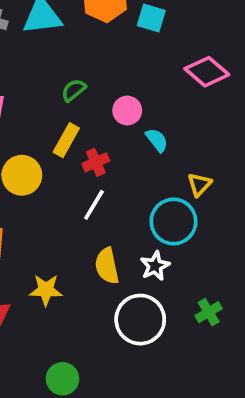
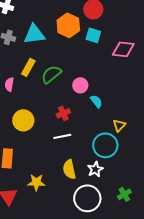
pink diamond: (207, 72) -> (123, 49), moved, turned -35
green semicircle: (74, 90) -> (51, 74), size x1.5
yellow rectangle: (66, 140) -> (28, 67), moved
white line: (94, 205) -> (62, 136), turned 48

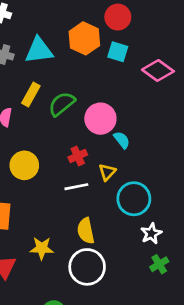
pink diamond: (123, 49) -> (158, 70), turned 30
pink circle: (80, 85) -> (100, 119), size x1.5
yellow triangle: (119, 125) -> (107, 172), moved
white star: (95, 169) -> (151, 233), moved
white circle: (87, 198) -> (87, 267), moved

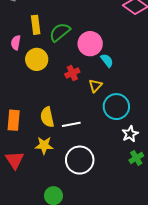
yellow rectangle: (31, 95) -> (36, 25), turned -36
yellow circle: (24, 165) -> (37, 59), moved
white line: (76, 187) -> (71, 124), moved
yellow semicircle: (86, 231) -> (47, 117), moved

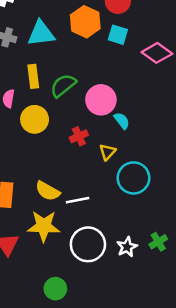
yellow semicircle: (47, 117) -> (48, 191), turned -48
white star: (130, 134) -> (127, 247), moved
yellow star: (44, 145) -> (44, 226), size x1.4

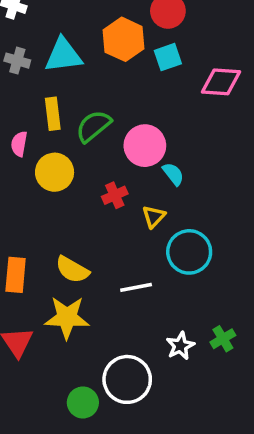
cyan square: (118, 35) -> (168, 57), turned -36
pink diamond: (157, 53) -> (221, 82), turned -32
white line: (78, 200) -> (136, 287), moved
white circle: (88, 244) -> (127, 379), moved

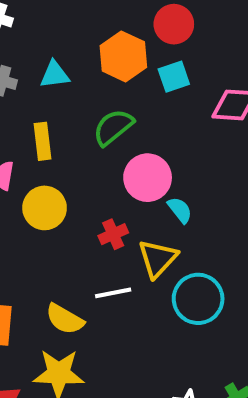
cyan triangle: (63, 55) -> (55, 75), size x0.7
green semicircle: (93, 126) -> (113, 127), moved
yellow triangle: (154, 216) -> (158, 258), size x1.5
white line: (136, 287) -> (113, 293), moved

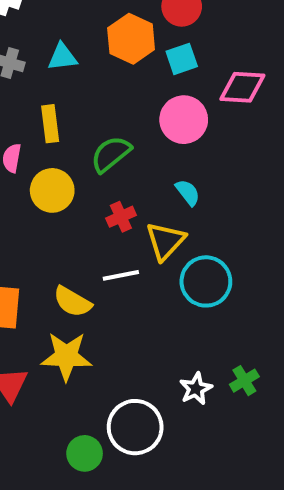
green semicircle: (113, 127) -> (111, 154), moved
pink circle: (148, 178) -> (184, 120), moved

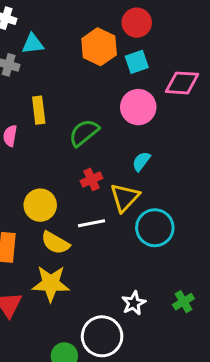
cyan triangle: (62, 57) -> (33, 44), moved
yellow circle: (52, 190) -> (40, 205), moved
cyan semicircle: (188, 192) -> (141, 161), turned -105
white star: (196, 389) -> (134, 303), moved

